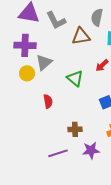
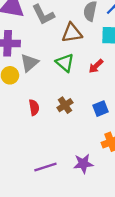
green triangle: (75, 78) -> (65, 63), moved
brown cross: (75, 129) -> (65, 105), moved, turned -32

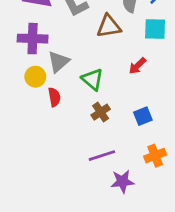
green triangle: (65, 63) -> (92, 79), moved
red semicircle: (34, 107) -> (54, 97), moved
purple line: (45, 167) -> (102, 156), moved

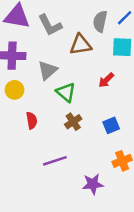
gray triangle: (58, 62) -> (48, 70), moved
red semicircle: (54, 97) -> (32, 120), moved
purple line: (102, 156) -> (55, 161), moved

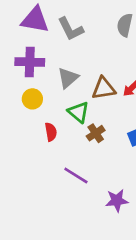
brown triangle: (81, 45) -> (104, 88), moved
green triangle: (66, 92) -> (79, 112), moved
purple line: (55, 161) -> (76, 175), turned 50

